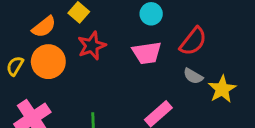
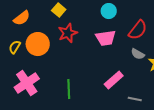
orange semicircle: (44, 27) -> (22, 18), moved

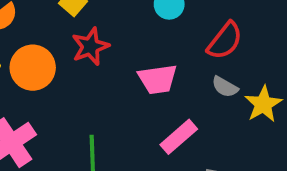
pink trapezoid: (106, 38) -> (158, 79), moved

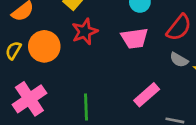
pink trapezoid: (158, 79) -> (135, 38), moved

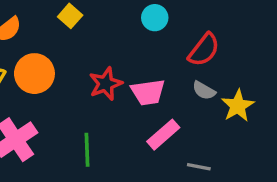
red star: (85, 32) -> (106, 84), moved
pink trapezoid: (135, 38) -> (148, 92), moved

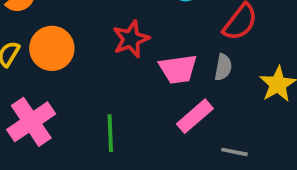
red star: (106, 84) -> (131, 39), moved
gray semicircle: (204, 91) -> (223, 67), moved, turned -110

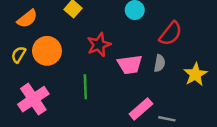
pink rectangle: (195, 116) -> (141, 109), moved
green line: (110, 133) -> (85, 87), moved

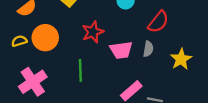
yellow semicircle: (19, 55) -> (19, 41), turned 42

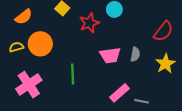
red semicircle: (158, 22) -> (163, 31), moved
red star: (93, 32) -> (89, 23), moved

